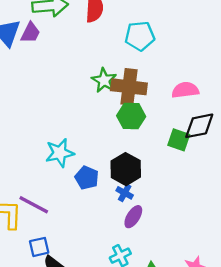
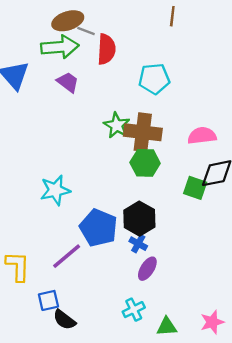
purple trapezoid: (31, 33) -> (68, 82), moved, turned -80
cyan star: (60, 153) -> (55, 190), moved
blue pentagon: (87, 178) -> (98, 228), size x1.5
purple line: (34, 205) -> (67, 256), moved, turned -68

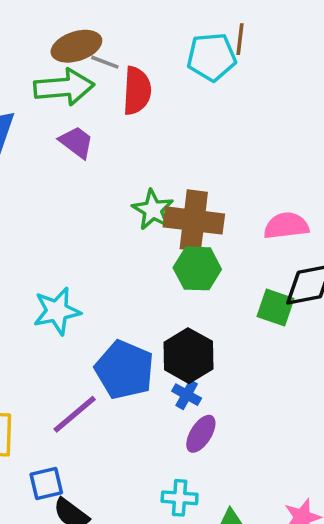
cyan pentagon: (154, 79) -> (212, 57), moved
cyan cross: (134, 310) -> (180, 498), turned 30

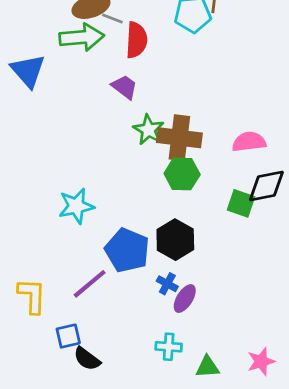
purple trapezoid: (76, 142) -> (124, 87), moved
blue cross: (187, 395) -> (167, 284), moved

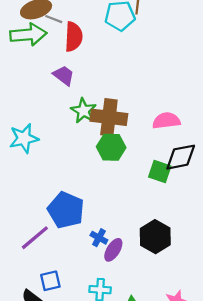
cyan star: (76, 206) -> (24, 138), moved
black hexagon: (175, 240) -> (155, 237), moved
blue square: (68, 336) -> (50, 281), moved

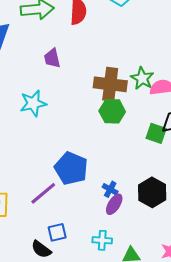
purple trapezoid: (64, 75) -> (52, 58), moved, turned -140
green star: (83, 111) -> (142, 78), moved
blue cross: (99, 238) -> (110, 189), moved

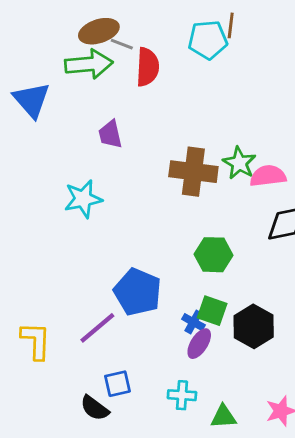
green hexagon: (112, 111) -> (213, 255), moved
green square: (156, 133) -> (212, 311), moved

